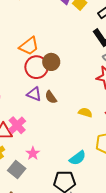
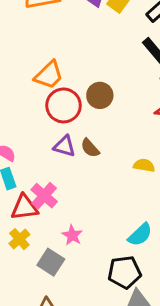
brown circle: (51, 62) -> (100, 95), moved

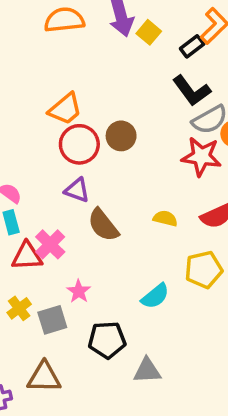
brown semicircle: (90, 148) -> (103, 225), moved, size x1.5
yellow cross: (19, 239) -> (19, 308), moved
gray square: (51, 262) -> (52, 320), turned 36
black pentagon: (125, 272) -> (107, 340), moved

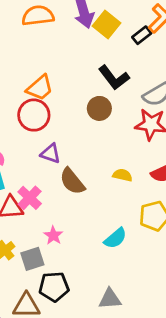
yellow square: (149, 32) -> (106, 24), size x1.4
black L-shape: (192, 91) -> (114, 78), moved
brown circle: (121, 136) -> (99, 108), moved
red circle: (79, 144) -> (34, 115), moved
black pentagon: (107, 340) -> (54, 287), moved

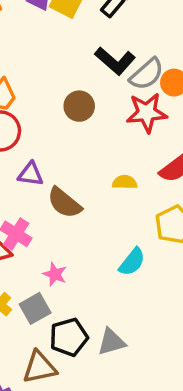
black L-shape: (114, 78) -> (115, 61), moved
gray triangle: (110, 299) -> (111, 342), moved

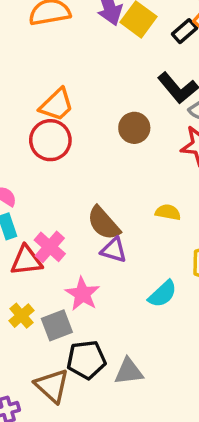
purple triangle: (31, 174) -> (114, 250), moved
pink star: (55, 274) -> (82, 294), size x1.4
brown triangle: (40, 367) -> (52, 386), turned 45

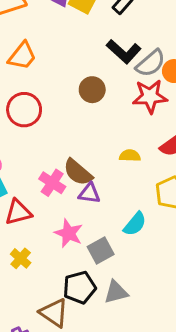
orange trapezoid: (57, 105) -> (22, 56), moved
pink cross: (50, 247) -> (52, 183), moved
gray square: (57, 325) -> (101, 250), moved

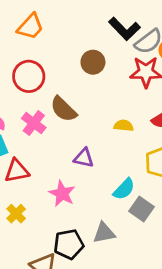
brown semicircle: (78, 172) -> (63, 109), moved
pink cross: (52, 183) -> (34, 123), moved
gray square: (101, 250) -> (142, 209), moved, turned -30
gray triangle: (116, 292) -> (104, 233), moved

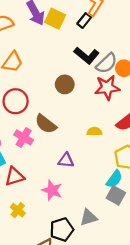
cyan semicircle: (124, 189) -> (114, 179), moved

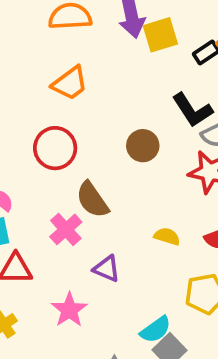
yellow square: (55, 19) -> (160, 35), turned 30
pink cross: (24, 137) -> (66, 229), moved
cyan semicircle: (114, 179) -> (156, 330), moved

